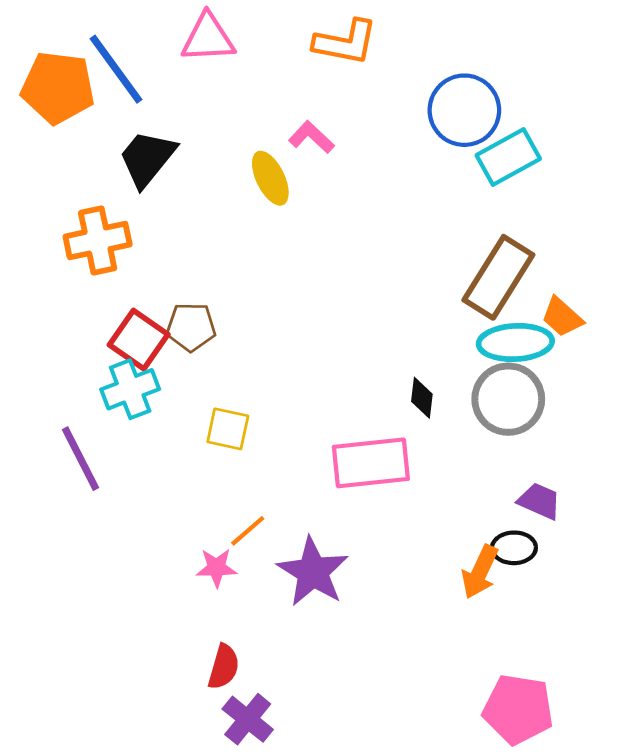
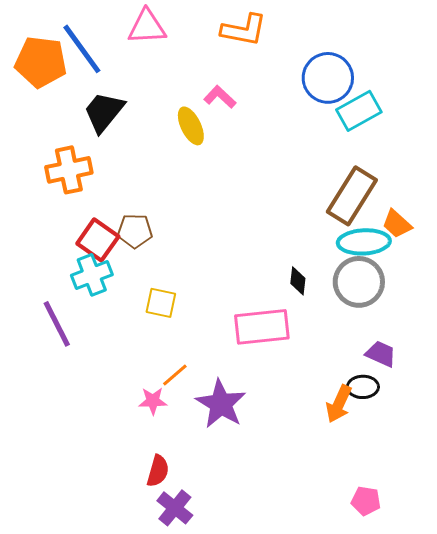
pink pentagon: (518, 709) -> (366, 501), size x0.6

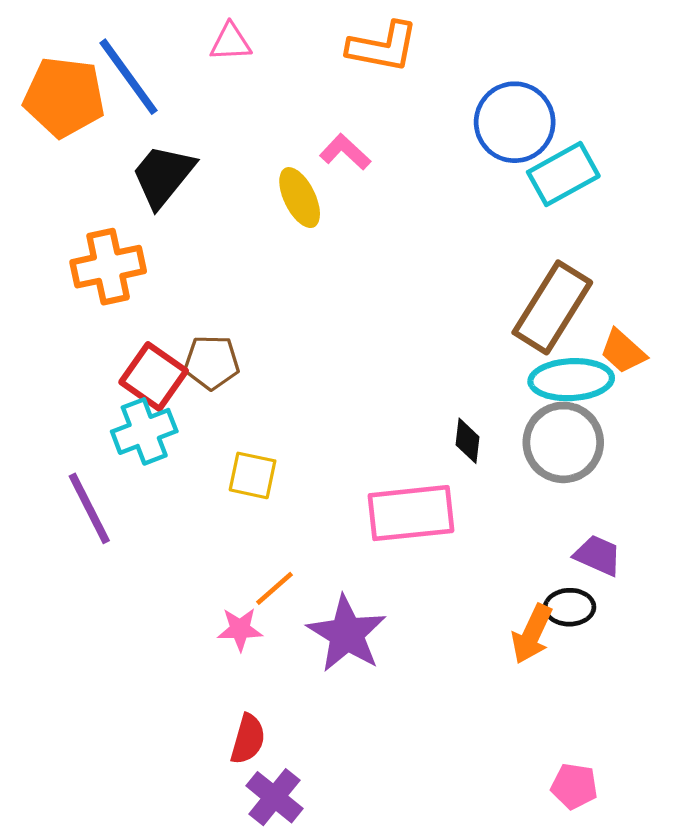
pink triangle: (147, 27) -> (231, 42), size x0.7

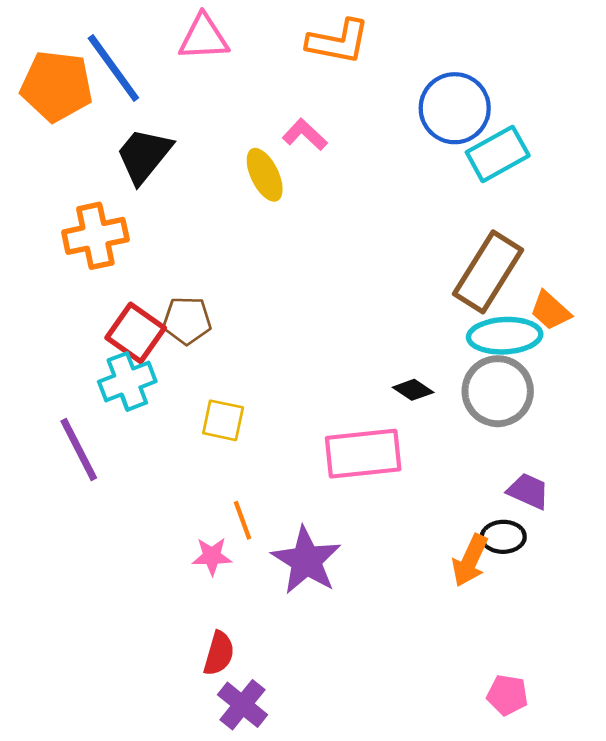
pink triangle: (231, 42) -> (204, 37), size x1.4
black diamond: (468, 441) -> (413, 390), turned -63
orange line: (274, 588) -> (242, 520), turned -69

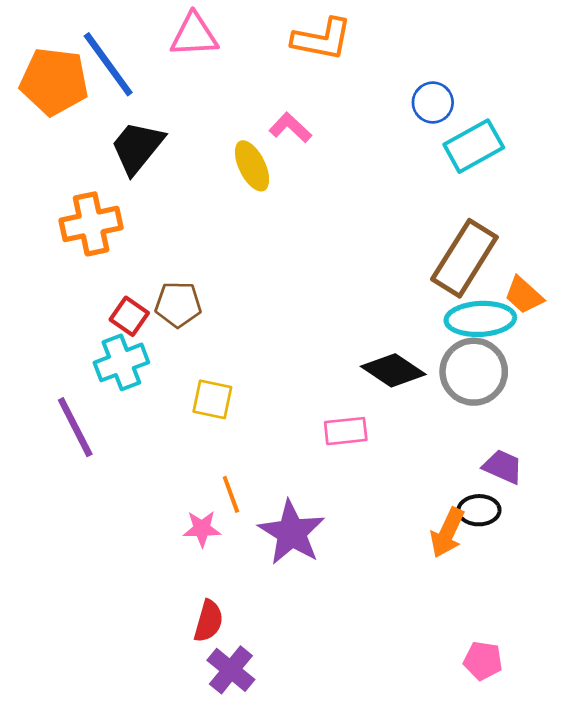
blue circle: (455, 108) -> (433, 103), size x0.6
red square: (136, 333) -> (129, 316), size x0.7
black diamond: (413, 390) -> (393, 370), size x1.6
pink rectangle: (363, 454) -> (346, 431), size x0.6

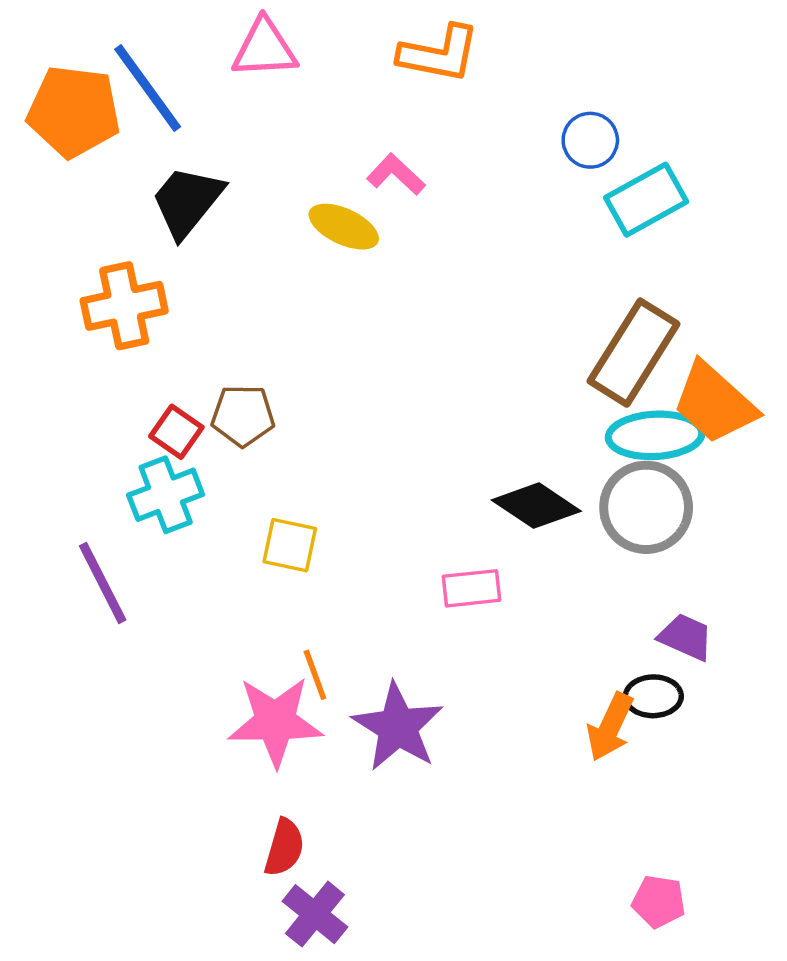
yellow ellipse: (252, 166) -> (344, 227), turned -39
orange trapezoid: (524, 295) -> (714, 403), size x1.6
pink star: (202, 529) -> (275, 722), size x1.8

